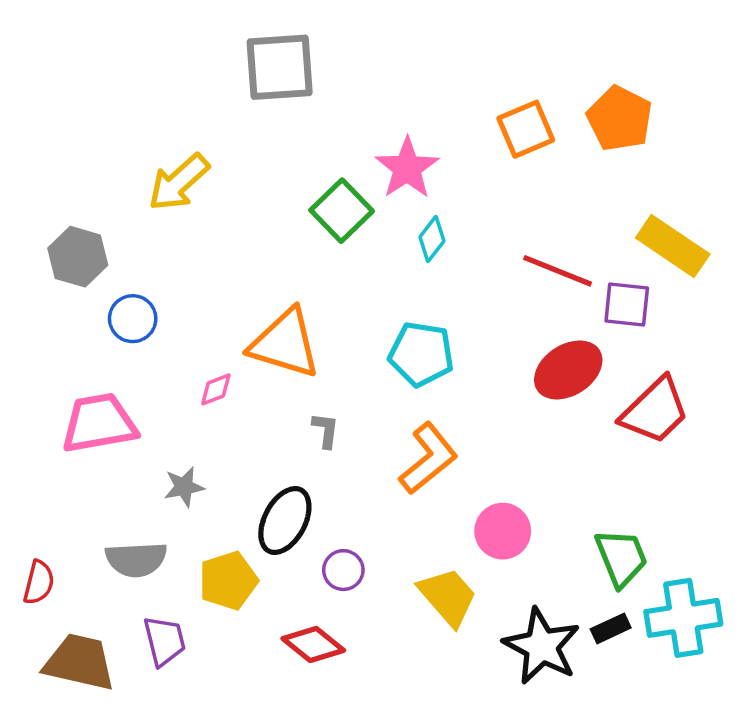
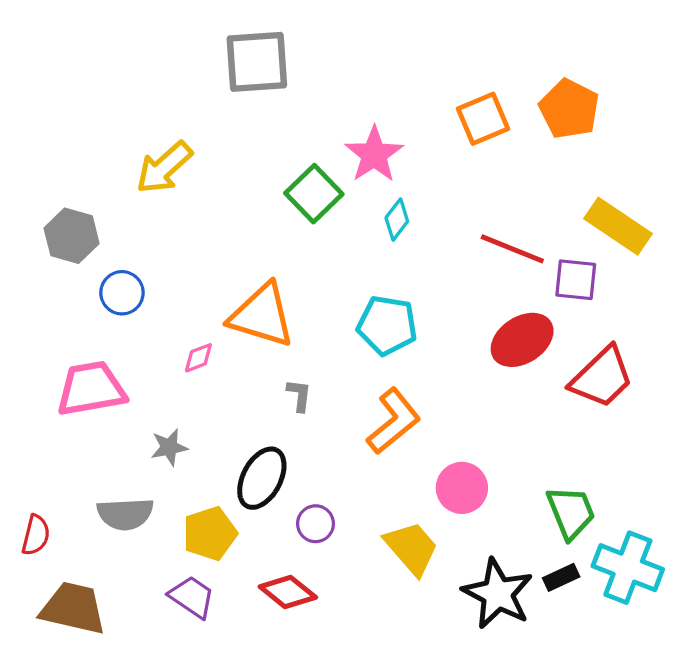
cyan cross: (683, 618) -> (628, 568), turned 30
purple trapezoid: (165, 641) -> (192, 597), moved, turned -42

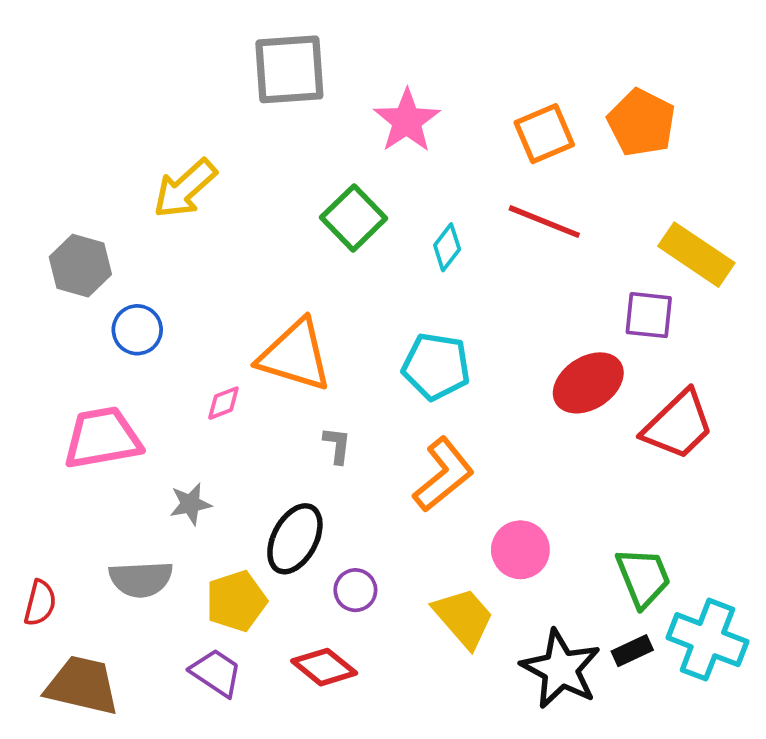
pink star: (374, 155) -> (407, 121), moved
red line: (512, 249) -> (544, 222), moved

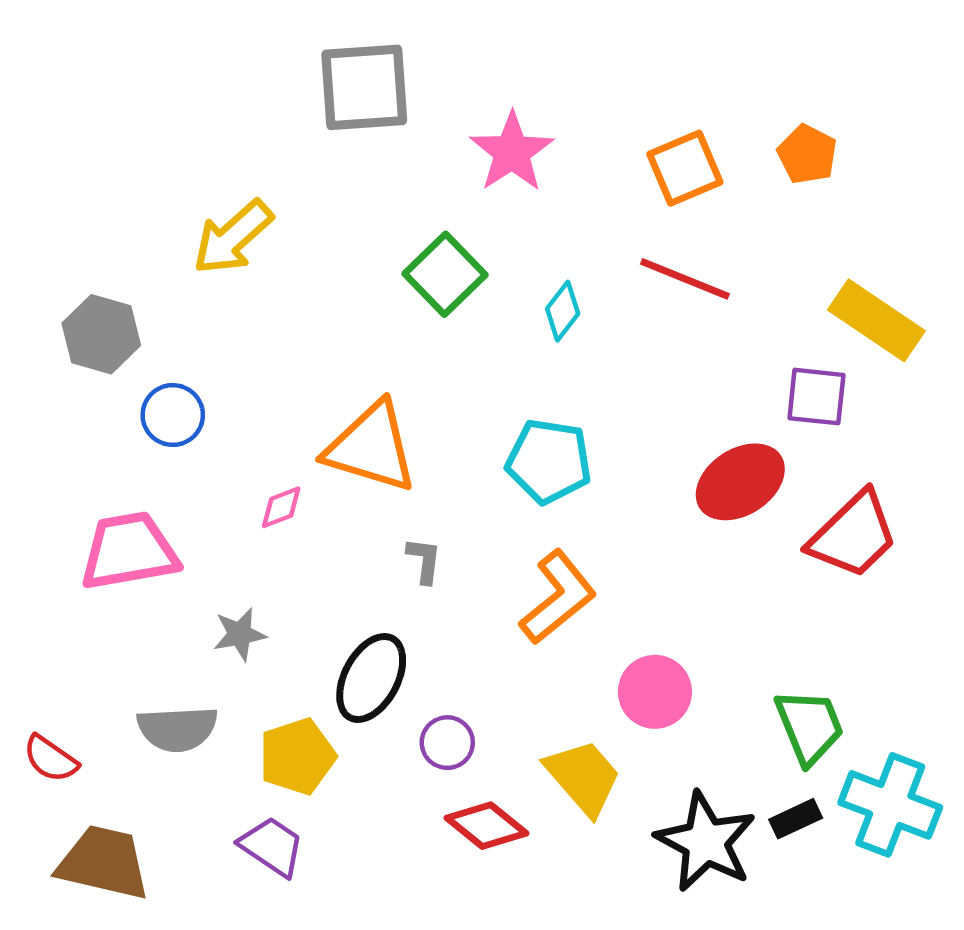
orange pentagon: (641, 123) -> (807, 154), size x0.7
red semicircle: (40, 603) -> (50, 759), turned 111
red diamond: (324, 667) -> (486, 826), moved

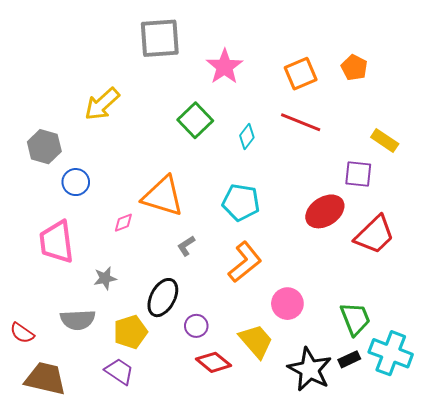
yellow rectangle: (876, 320) -> (385, 141), size x0.7
pink trapezoid: (129, 551) -> (56, 242), turned -87
gray L-shape: (424, 560) -> (186, 246), turned -130

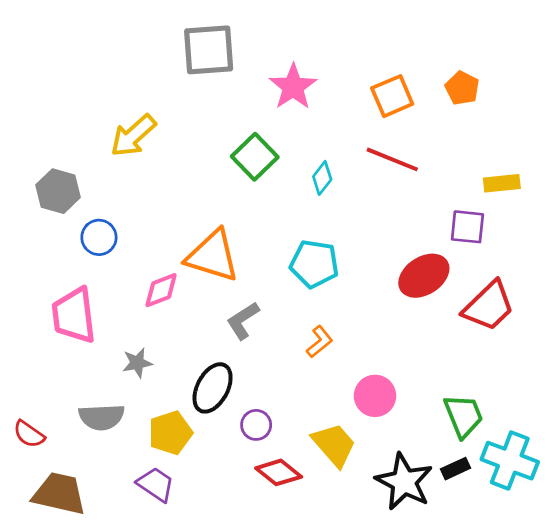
yellow rectangle: (385, 141) -> (502, 183), turned -40
pink diamond: (123, 223) -> (161, 290), size x1.4
gray L-shape: (186, 246) -> (243, 321), size x1.4
orange L-shape: (245, 262) -> (320, 342), size x0.6

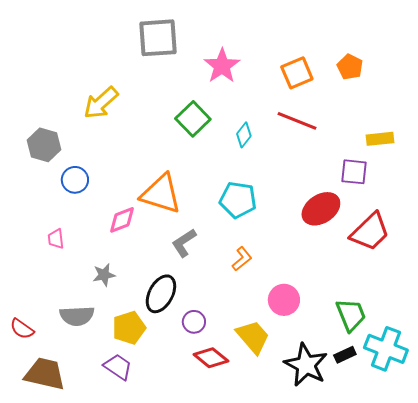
pink trapezoid: (74, 315) -> (56, 239), size x0.5

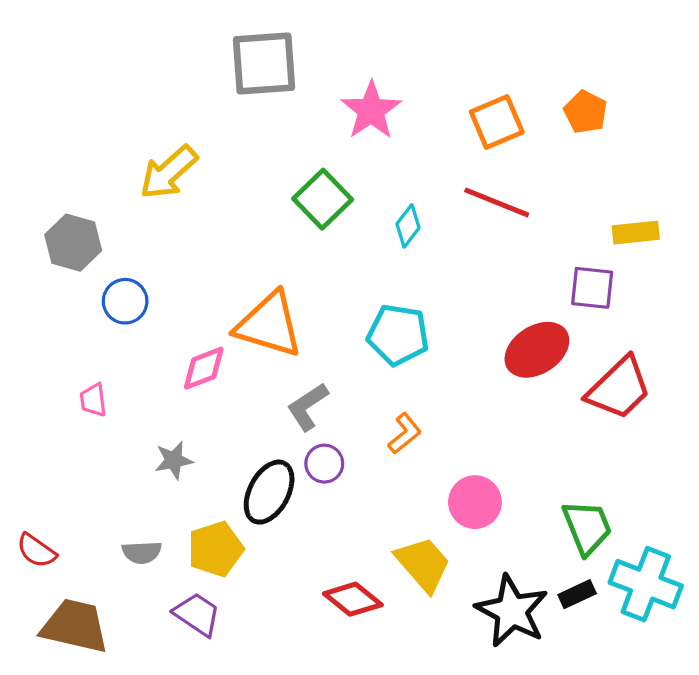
gray semicircle: (77, 316) -> (142, 552), moved, size x0.7
purple circle: (194, 322) -> (324, 464), moved

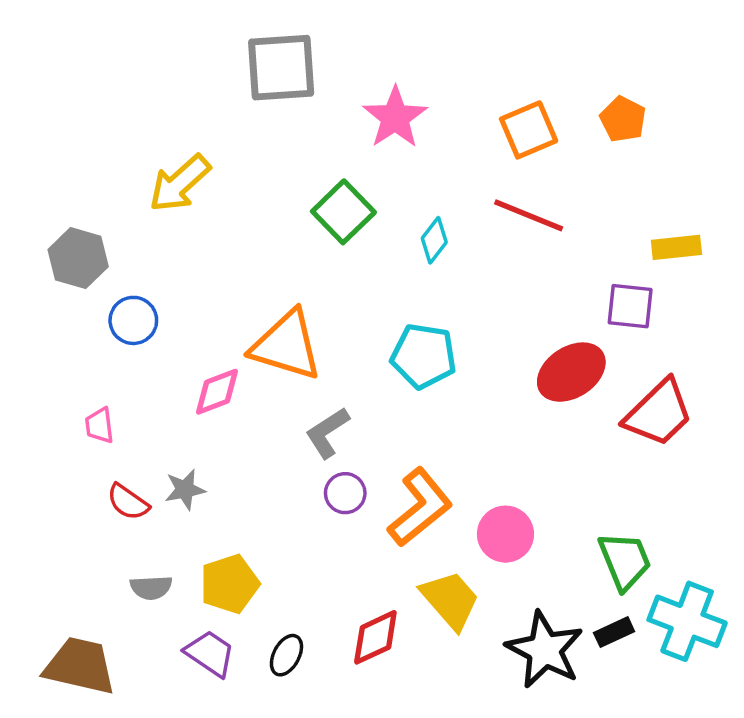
orange L-shape: (405, 433) -> (420, 507), moved, size x1.8
black ellipse: (269, 492) -> (286, 655), moved, size x0.6
red semicircle: (36, 551) -> (128, 502), moved
red diamond: (353, 599) -> (375, 637), turned -64

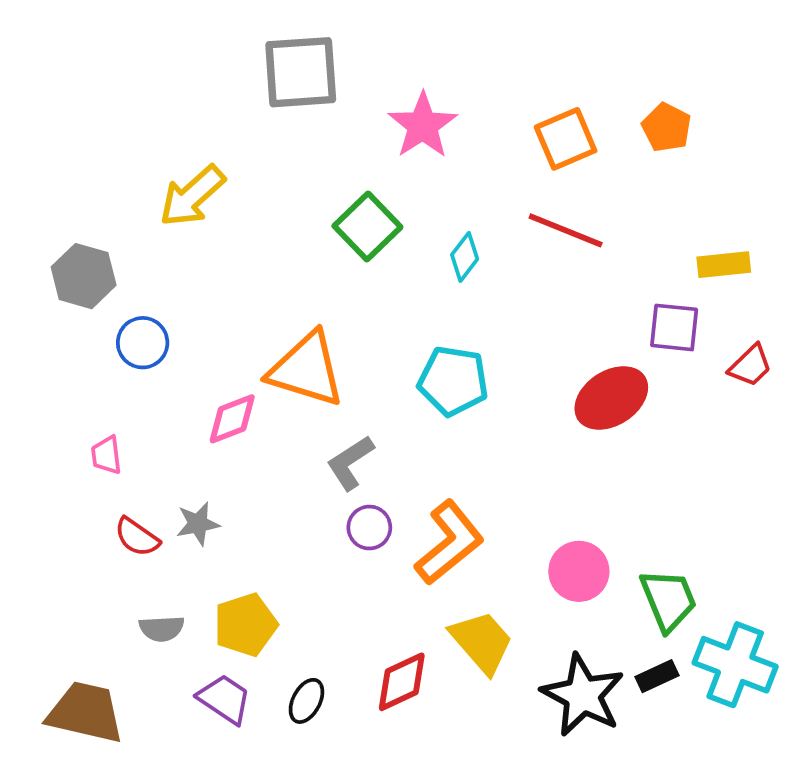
red trapezoid: (659, 413) -> (750, 366), moved, size x0.6
pink circle: (505, 534) -> (579, 571), moved

